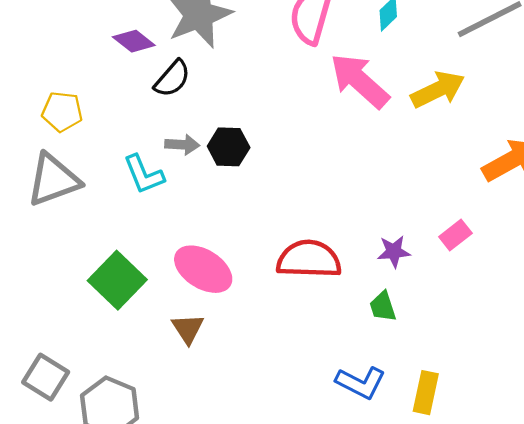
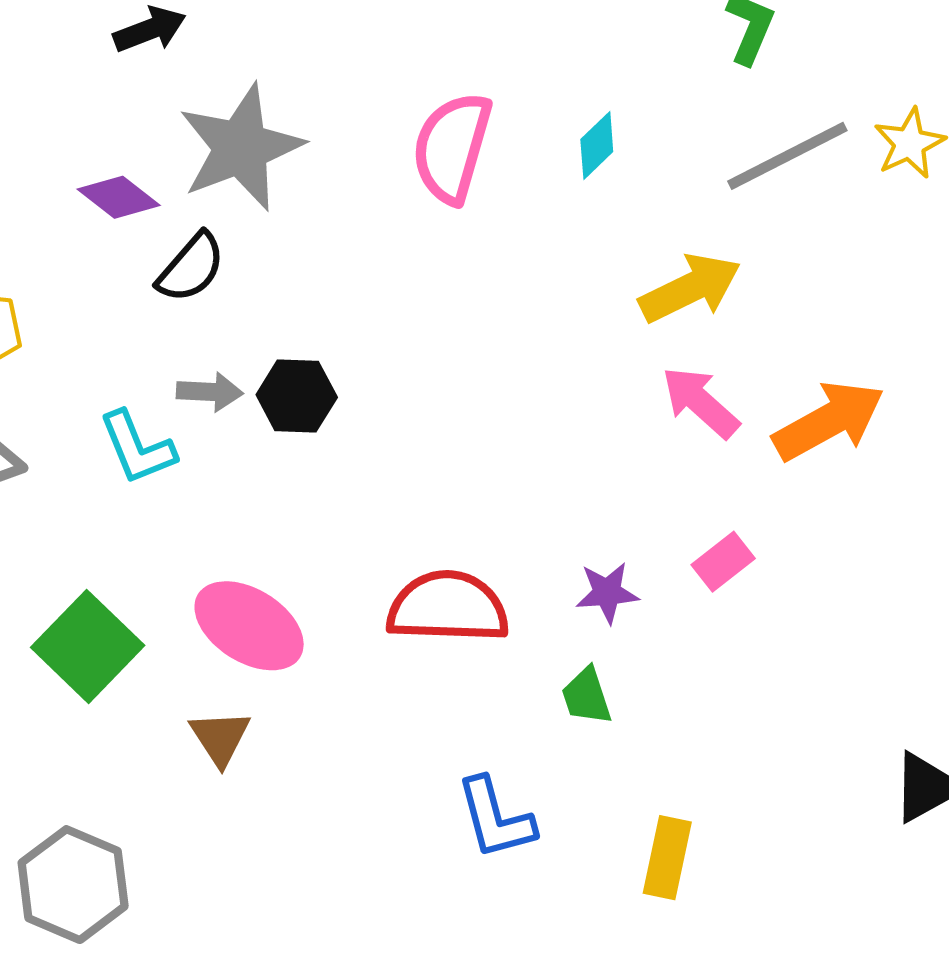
pink arrow: (360, 81) -> (700, 402), moved, size x0.7
blue L-shape: (361, 383) -> (495, 818), moved, turned 48

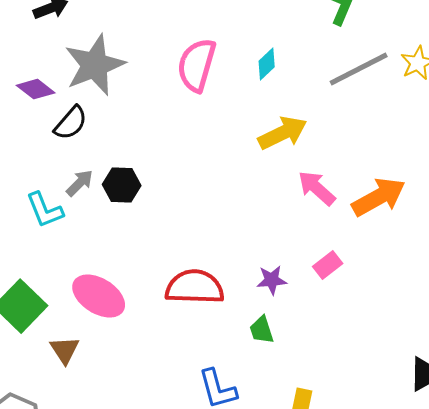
yellow arrow: (690, 288) -> (283, 133), moved
gray arrow: (210, 392) -> (80, 183), turned -48
brown triangle: (220, 738) -> (65, 350), moved

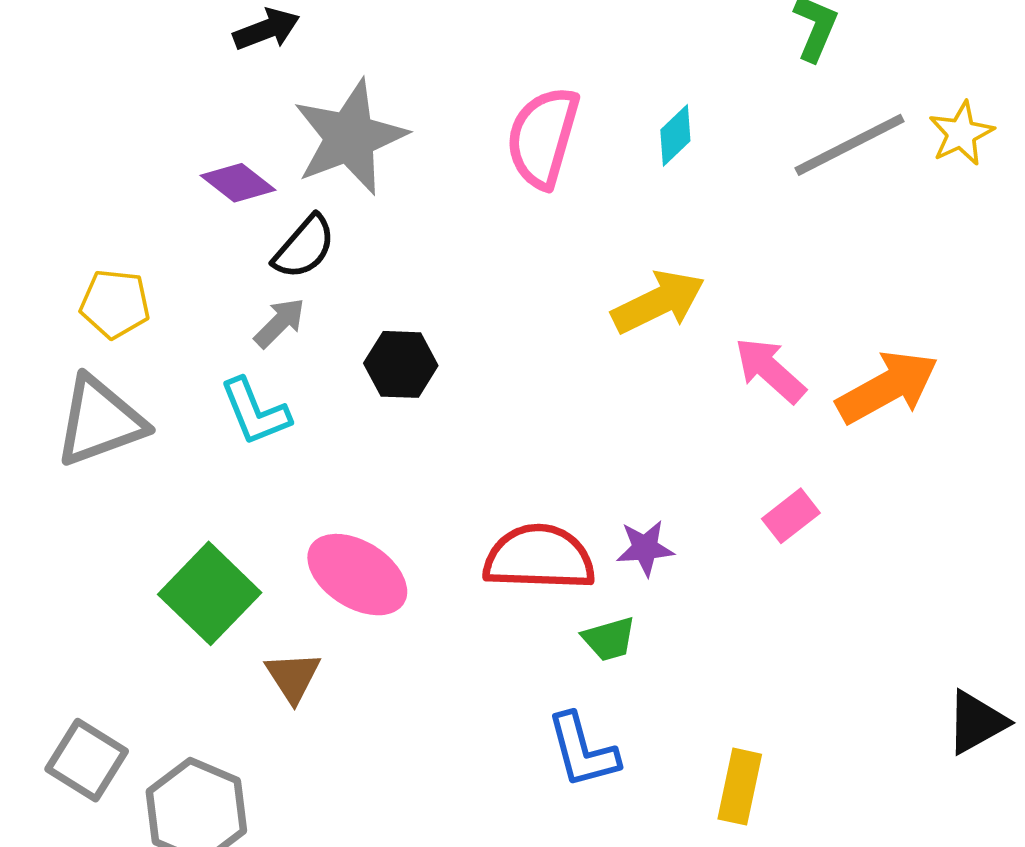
yellow arrow: (283, 133) -> (658, 302), moved
gray arrow: (80, 183) -> (280, 323), moved
purple star: (272, 280) -> (645, 548), moved
green trapezoid: (262, 330) -> (609, 639), moved, turned -88

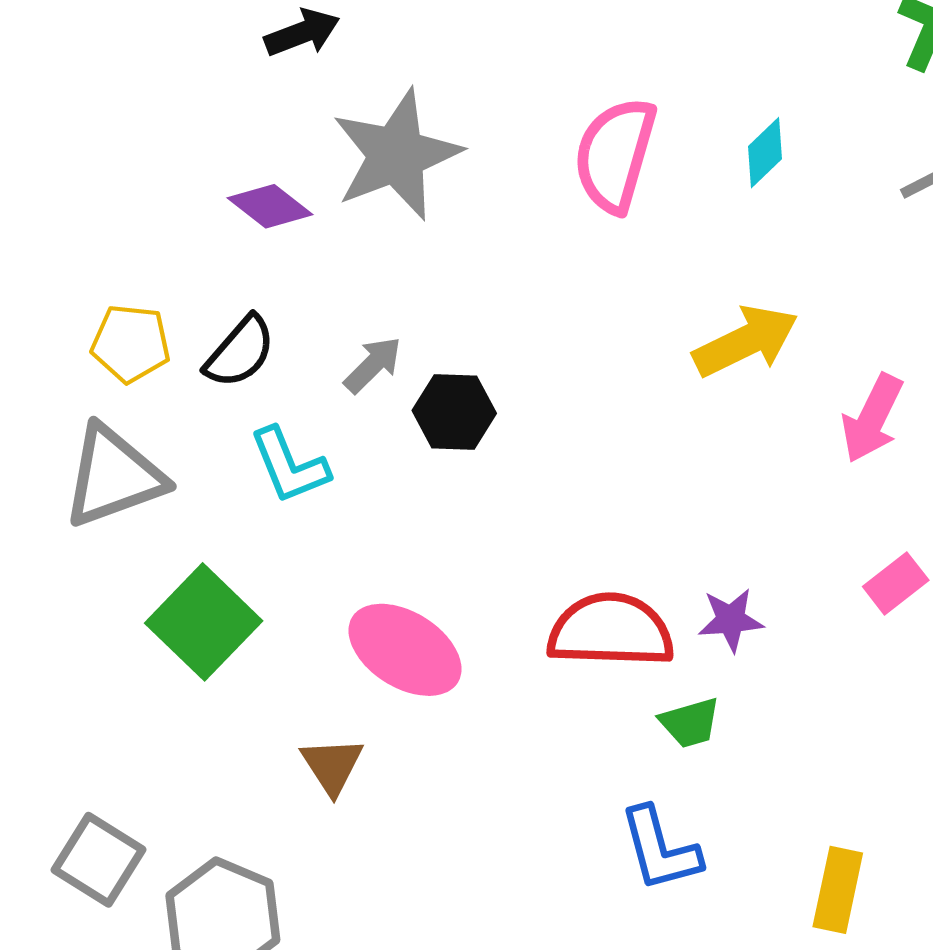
black semicircle: (304, 247) -> (240, 352), moved
gray arrow: (280, 323) -> (373, 365), moved
pink arrow: (770, 370) -> (872, 418), turned -106
green square: (210, 593) -> (204, 622), moved

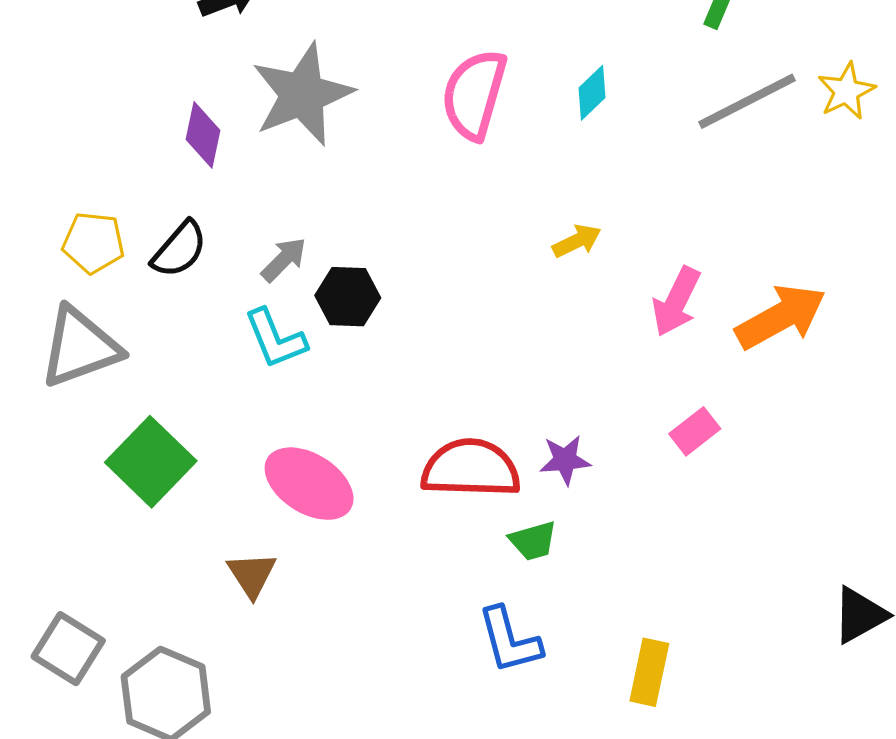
purple diamond: (270, 206) -> (203, 135), turned 64
yellow arrow: (746, 341) -> (577, 241), size x0.6
cyan L-shape: (289, 466) -> (275, 339), moved

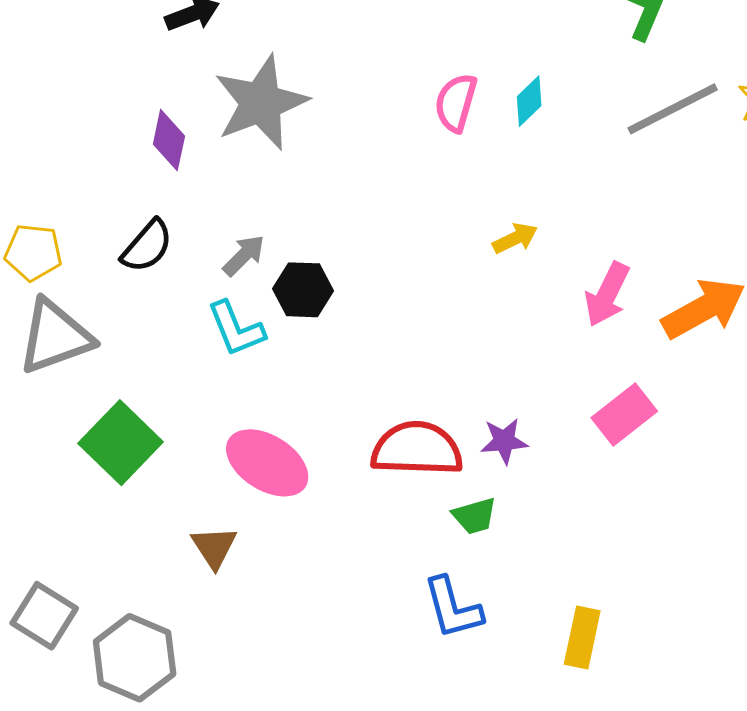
pink semicircle: (474, 94) -> (456, 103), moved, size x0.7
yellow pentagon: (93, 243) -> (33, 252), moved
pink rectangle: (695, 431) -> (624, 415), size x1.4

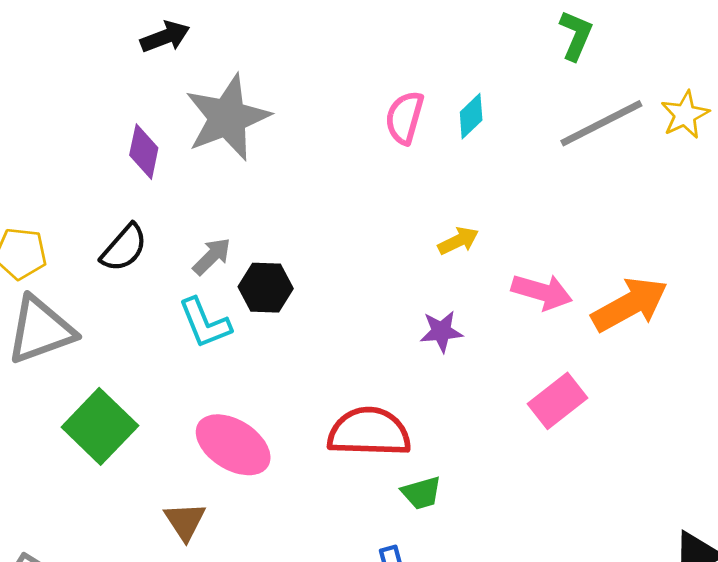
pink arrow: (607, 294) -> (542, 292), turned -100
purple star: (504, 441) -> (441, 331), moved

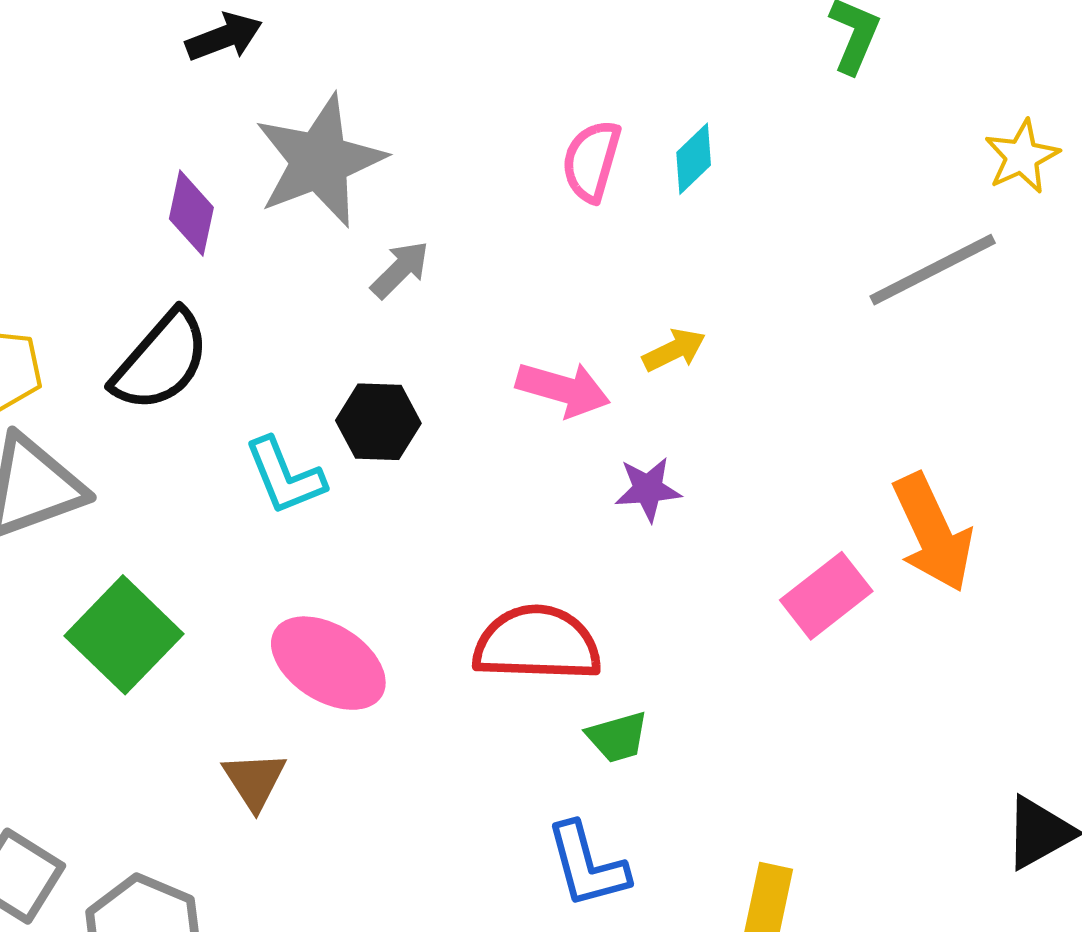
gray line: (601, 123) -> (933, 270), moved
black semicircle: (124, 248) -> (161, 361), size x1.4
gray arrow: (212, 256) -> (400, 270), moved
pink arrow: (542, 292) -> (563, 389), moved
orange arrow: (630, 305) -> (933, 533), moved, turned 94

